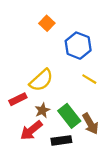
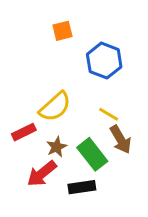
orange square: (47, 23) -> (62, 31), turned 32
yellow line: (89, 79) -> (109, 114), moved
brown arrow: (90, 124) -> (121, 139), moved

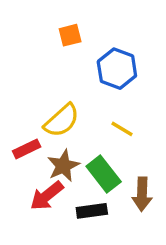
brown arrow: (121, 139) -> (142, 194), moved, turned 32
brown star: (57, 147) -> (63, 166), size x1.4

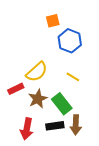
orange square: (70, 35) -> (53, 21), moved
brown arrow: (142, 194) -> (76, 125), moved
red arrow: (47, 196) -> (27, 129), moved, turned -40

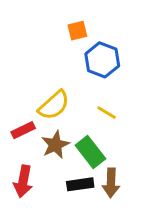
red arrow: (27, 129) -> (23, 181), moved

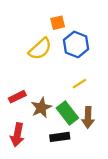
yellow semicircle: (54, 105) -> (40, 49), moved
yellow line: (107, 113) -> (79, 84), turned -64
brown arrow: (111, 183) -> (88, 117), moved

